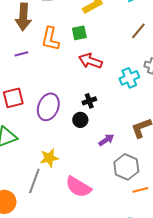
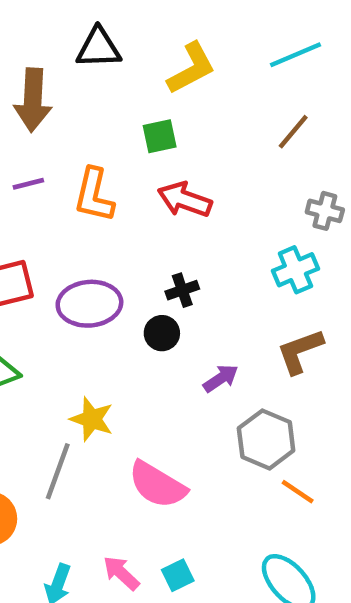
orange L-shape: (50, 39) -> (94, 195), moved
cyan cross: (129, 78) -> (295, 270), moved
purple ellipse: (48, 107) -> (89, 304), turned 64
yellow star: (49, 158) -> (92, 419), turned 30
orange line: (140, 190) -> (298, 492), turned 49

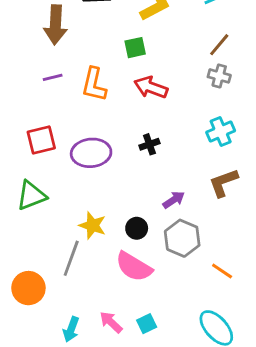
gray cross: (325, 211) -> (219, 76), moved
black circle: (162, 333) -> (137, 228), moved
gray hexagon: (266, 439) -> (182, 238), moved

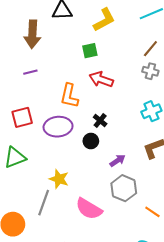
orange L-shape: (94, 85) -> (69, 96), moved
black cross: (149, 144) -> (100, 120), turned -32
black circle: (137, 228) -> (91, 141), moved

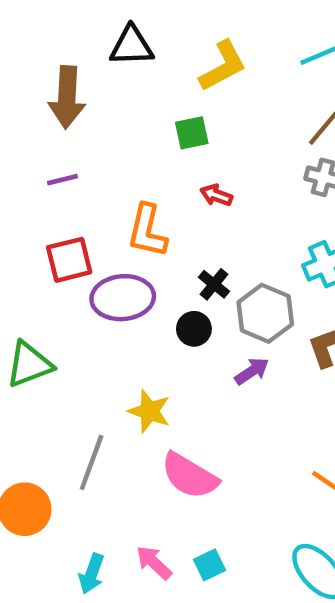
red arrow: (101, 79) -> (216, 195), size x0.6
red square: (22, 117) -> (69, 260), moved
yellow star: (59, 179) -> (149, 411), moved
gray hexagon: (124, 188) -> (265, 313), moved

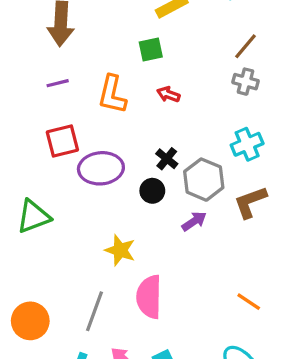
orange L-shape: (147, 231) -> (112, 94), moved
gray line: (92, 462) -> (94, 311), moved
pink semicircle: (190, 476) -> (149, 297), turned 60

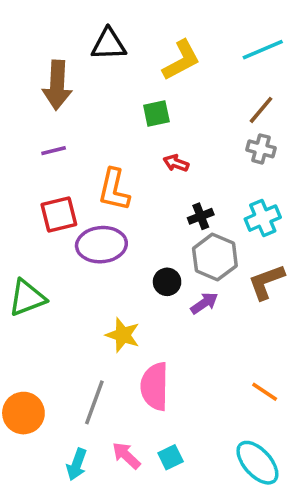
orange L-shape: (112, 94) -> (114, 190), moved
black cross: (167, 159) -> (201, 216), moved, turned 30
black circle: (152, 191) -> (167, 282), moved

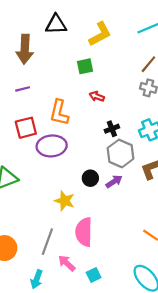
black circle: (167, 282) -> (90, 178), moved
pink arrow: (126, 456) -> (67, 263), moved

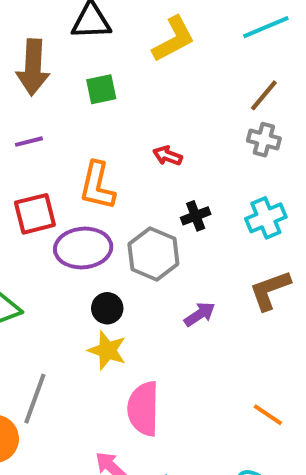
green square: (85, 66) -> (101, 89), moved
gray hexagon: (120, 153) -> (153, 254), moved
black circle: (90, 178) -> (107, 308), moved
gray line: (47, 242) -> (35, 399), moved

